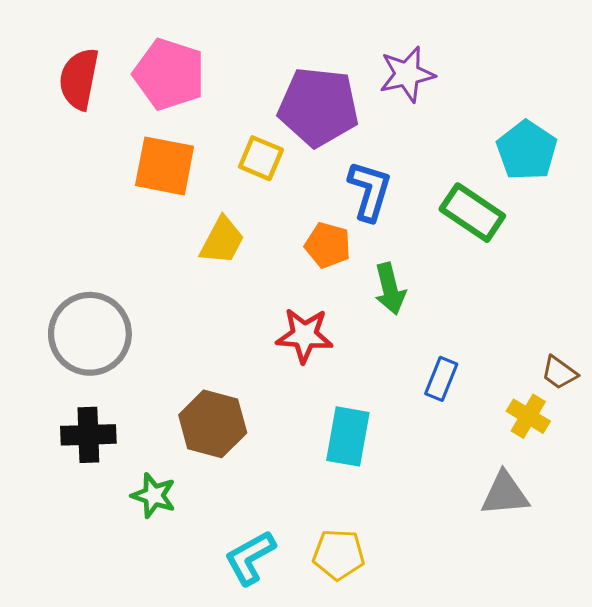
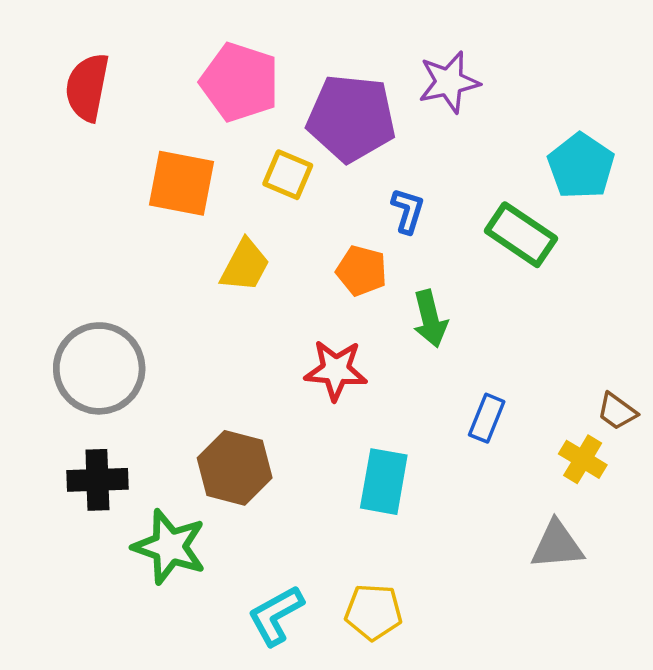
pink pentagon: (169, 74) -> (240, 82), moved
blue L-shape: (370, 191) -> (408, 211), size x0.7
green star: (154, 495) -> (169, 547), size x1.5

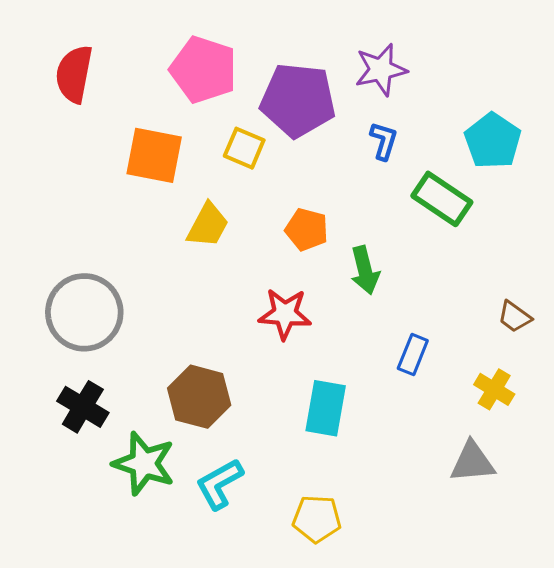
blue L-shape: (408, 211) -> (384, 141), moved
brown trapezoid: (617, 411) -> (515, 317), moved
black cross: (97, 480) -> (83, 407), turned 33
cyan L-shape: (276, 615) -> (219, 484), moved

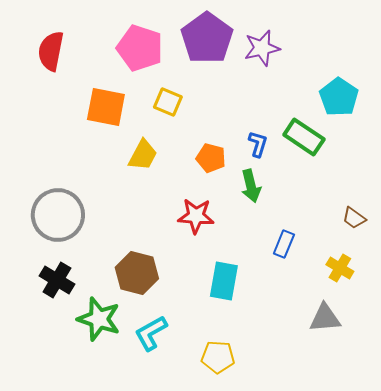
purple pentagon: (298, 100) -> (207, 38), moved, turned 30
blue L-shape: (384, 141) -> (258, 144), moved

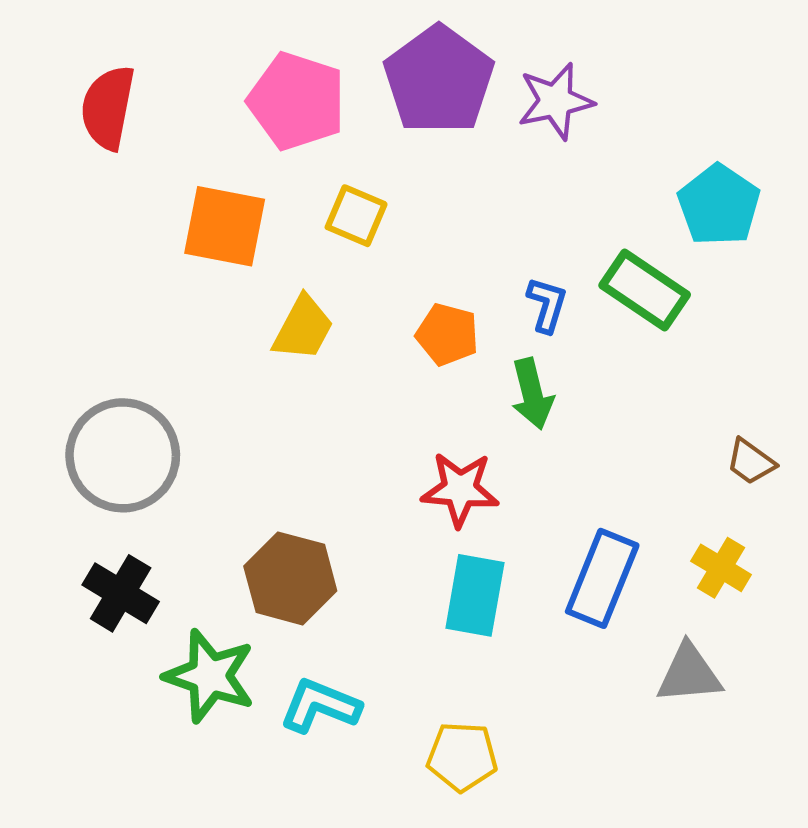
red star: (196, 216) -> (460, 489), moved
blue rectangle: (284, 244) -> (602, 578), moved, size x1.6
cyan L-shape: (151, 333) -> (320, 706), turned 51

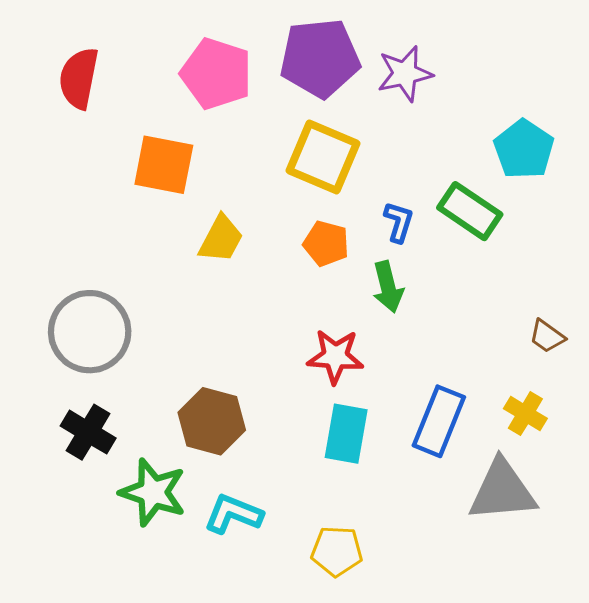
purple pentagon: (439, 80) -> (320, 58), turned 30
yellow square: (356, 216) -> (323, 157), moved, size x1.6
gray triangle: (689, 674) -> (502, 491), size x1.4

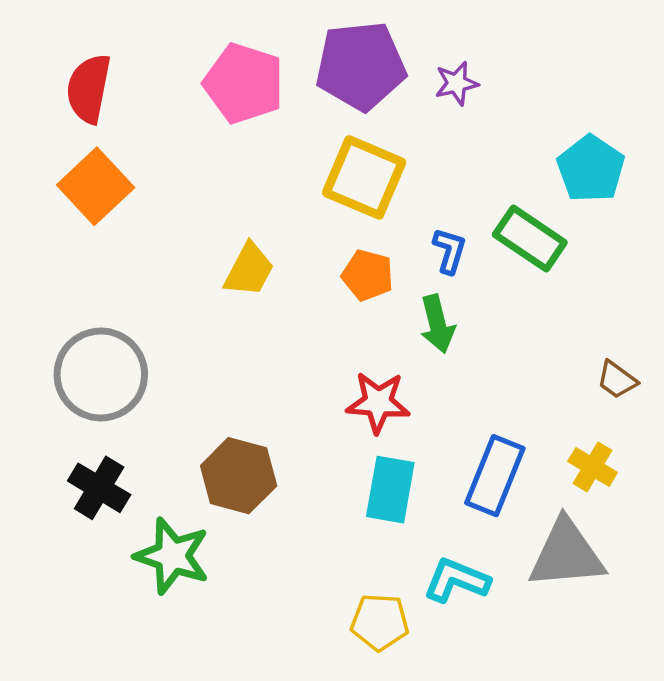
purple star: (405, 74) -> (457, 83), size x0.7
orange square: (164, 165) -> (96, 186), moved, turned 36
cyan L-shape: (233, 514) -> (457, 580), moved

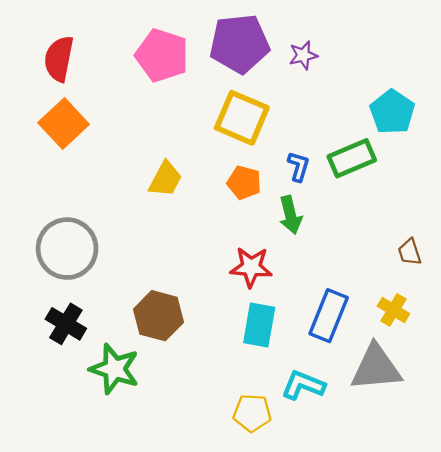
green rectangle: (530, 238) -> (352, 158), turned -57
brown trapezoid: (617, 380) -> (410, 252), turned 36

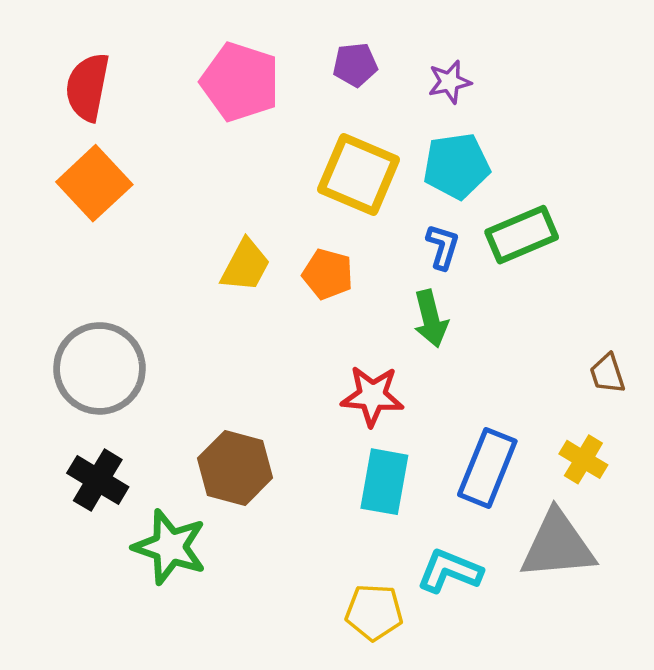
purple pentagon: (240, 44) -> (355, 65), size x0.5
cyan pentagon: (392, 112) -> (456, 166), moved, turned 30
orange pentagon: (244, 183) -> (328, 274), moved

